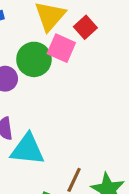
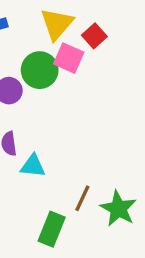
cyan triangle: (28, 149) -> (33, 166), size x0.7

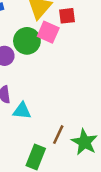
red square: (94, 36) -> (67, 16), turned 35

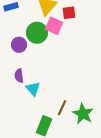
cyan triangle: (22, 111) -> (33, 89), turned 42

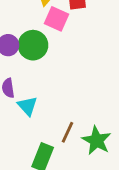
green circle: (37, 33) -> (33, 45), moved

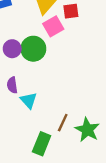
pink square: (56, 19) -> (53, 26), turned 36

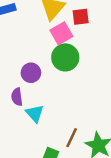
purple circle: (12, 49) -> (31, 73), moved
green circle: (33, 49) -> (65, 57), moved

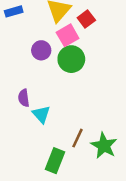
red square: (81, 17) -> (86, 19), turned -30
purple circle: (31, 73) -> (41, 50), moved

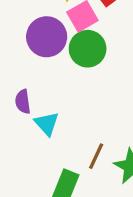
purple circle: (41, 50) -> (47, 37), size x1.5

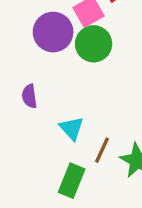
cyan triangle: (47, 124) -> (72, 128), moved

